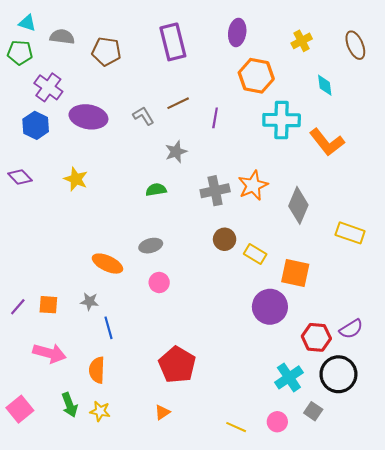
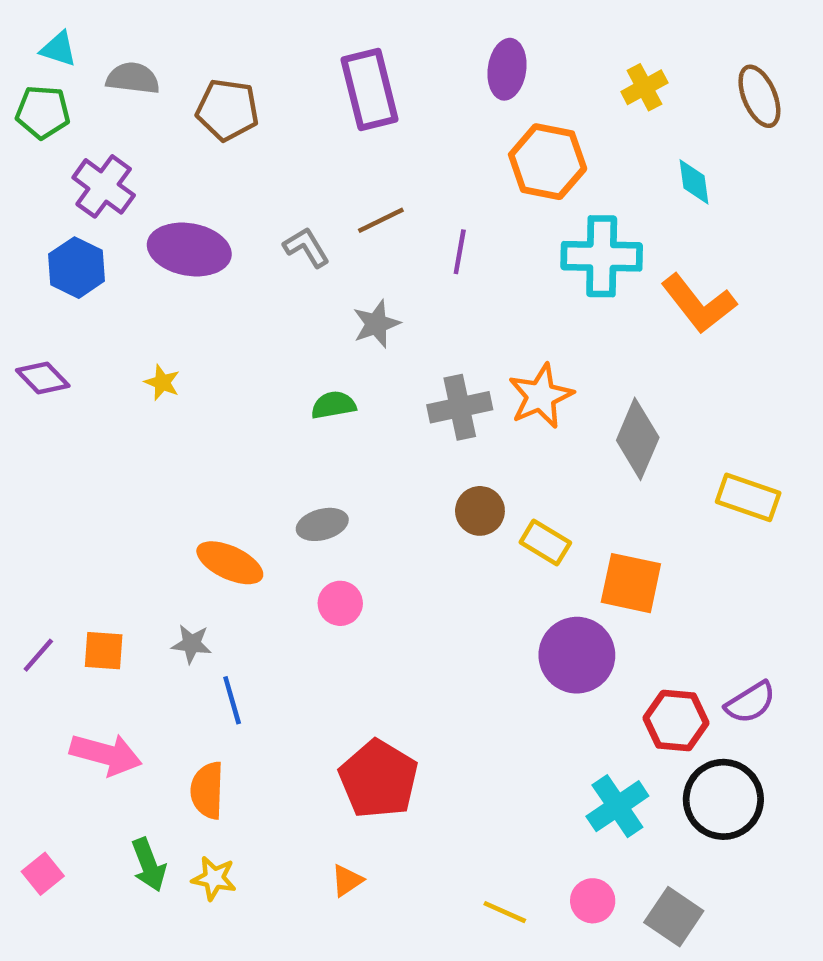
yellow star: (76, 179) -> (162, 382), size x0.7
pink square: (20, 409) -> (43, 874), size x0.7
gray square: (313, 411) -> (674, 917), moved, size x1.4

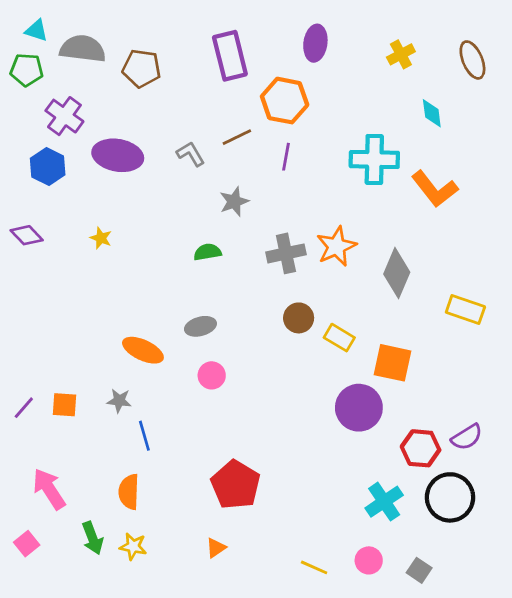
gray semicircle: (133, 78) -> (83, 49), size x1.4
orange hexagon: (548, 162) -> (285, 101), moved
pink arrow: (106, 754) -> (49, 489), moved, turned -138
gray square: (674, 917) -> (419, 570), size x0.7

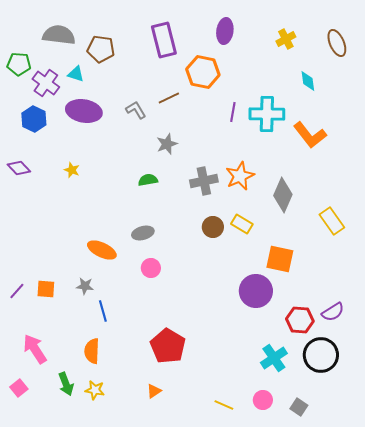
cyan triangle: (36, 31) -> (76, 74), moved
green pentagon: (27, 70) -> (19, 64), moved
purple line: (286, 157) -> (233, 112), moved
yellow rectangle: (465, 310) -> (332, 221), turned 36
yellow rectangle: (339, 338) -> (242, 224), moved

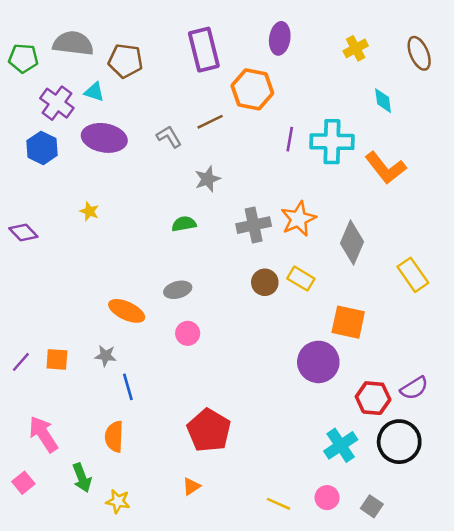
green pentagon: (19, 64) -> (23, 58), moved
purple diamond: (19, 168) -> (23, 233), moved
yellow star: (95, 390) -> (118, 501), moved

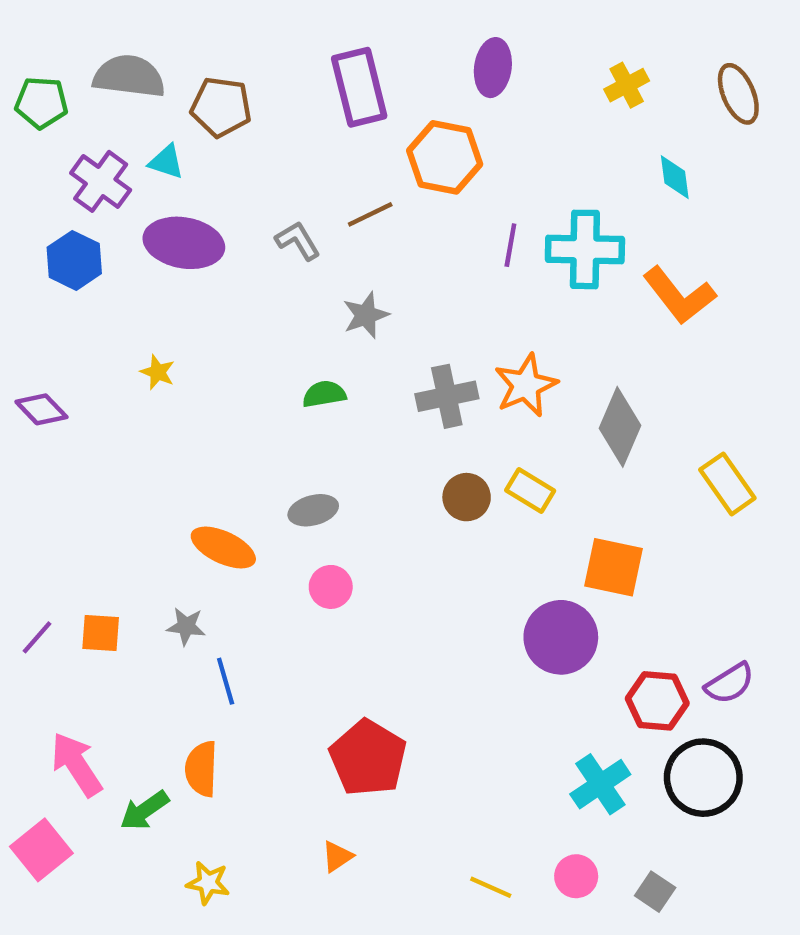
green arrow: (82, 478) -> (144, 810), moved, turned 76
pink square: (23, 483) -> (41, 850), size x1.5

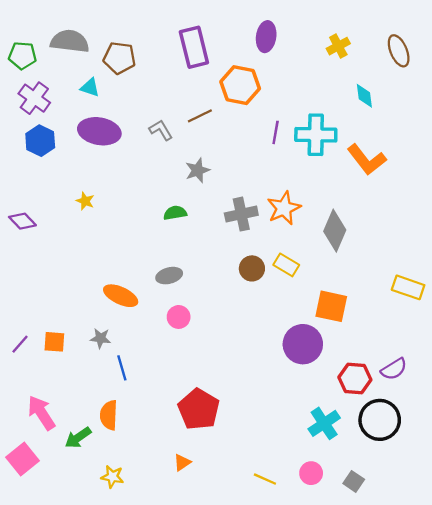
purple cross: (101, 181) -> (34, 98), moved
yellow rectangle: (727, 484) -> (408, 287), moved, turned -36

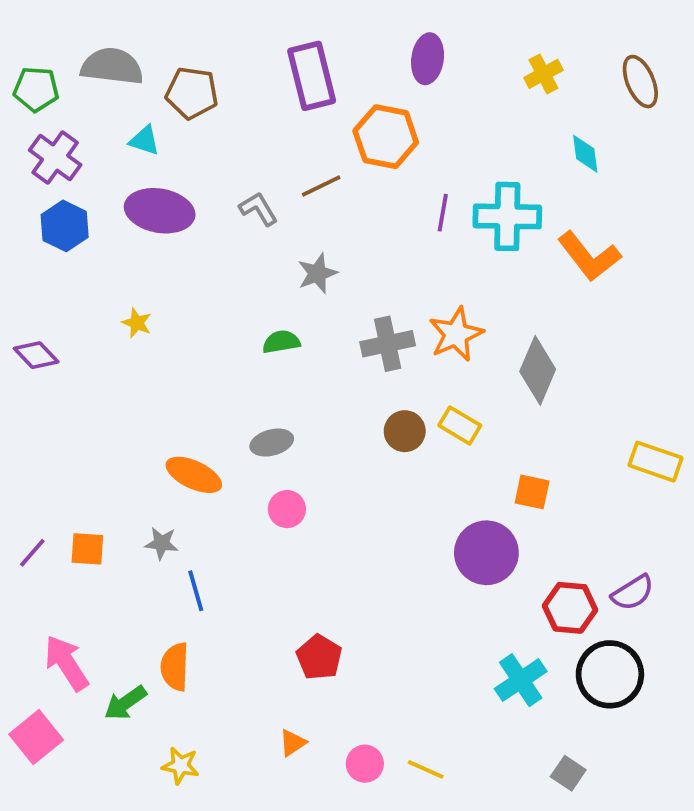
orange square: (331, 306) -> (532, 492), size x0.7
red pentagon: (199, 409) -> (319, 657), size x0.7
pink circle: (311, 473) -> (365, 764), moved

